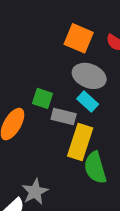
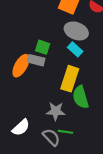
gray rectangle: (64, 117) -> (36, 60), moved
gray star: (35, 192) -> (56, 111), moved, turned 30

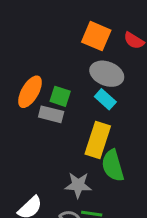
orange ellipse: (21, 66) -> (30, 92), moved

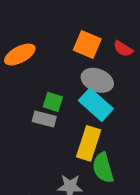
orange ellipse: (30, 92) -> (20, 54), moved, turned 32
cyan rectangle: (105, 99) -> (96, 105), size x1.6

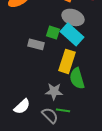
green square: (53, 102) -> (53, 32), moved

